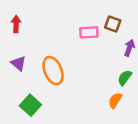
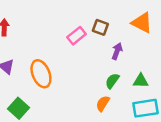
pink rectangle: (89, 32) -> (77, 36), turned -36

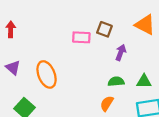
pink rectangle: (77, 36) -> (81, 37), turned 42
green semicircle: (112, 81) -> (116, 81), turned 49

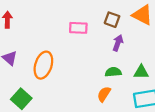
brown square: (104, 29) -> (112, 20), moved
orange ellipse: (47, 74) -> (43, 65), turned 40

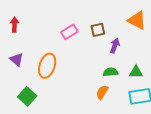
brown square: (112, 20) -> (98, 30), moved, turned -32
pink rectangle: (78, 28) -> (69, 32), moved, turned -35

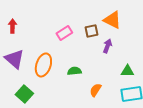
orange triangle: (137, 20) -> (112, 20), moved
purple triangle: (17, 59) -> (14, 59), size x1.5
green semicircle: (111, 72) -> (74, 71), moved

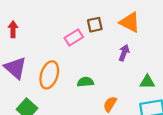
brown square: (91, 31) -> (95, 25), moved

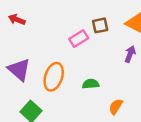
red arrow: (13, 29) -> (17, 20), moved, turned -70

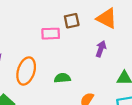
pink rectangle: (79, 39) -> (51, 34), turned 30

